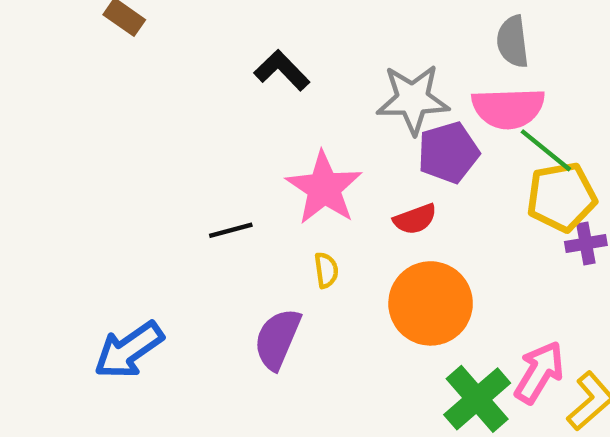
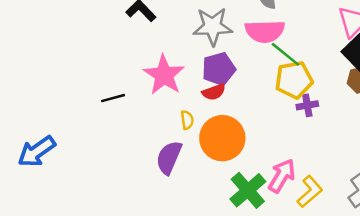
purple pentagon: (448, 153) -> (219, 69), moved
yellow semicircle: (326, 270) -> (187, 120), moved
purple semicircle: (277, 339) -> (169, 158), moved
blue arrow: (129, 350) -> (37, 151), moved

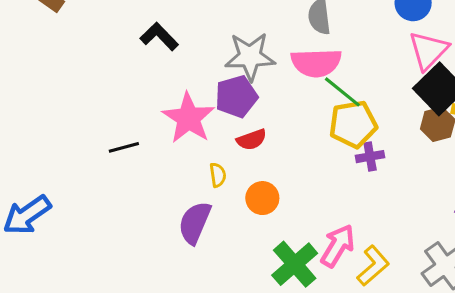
purple pentagon: (219, 69) -> (236, 97), moved
orange circle: (222, 138) -> (262, 198), size x0.6

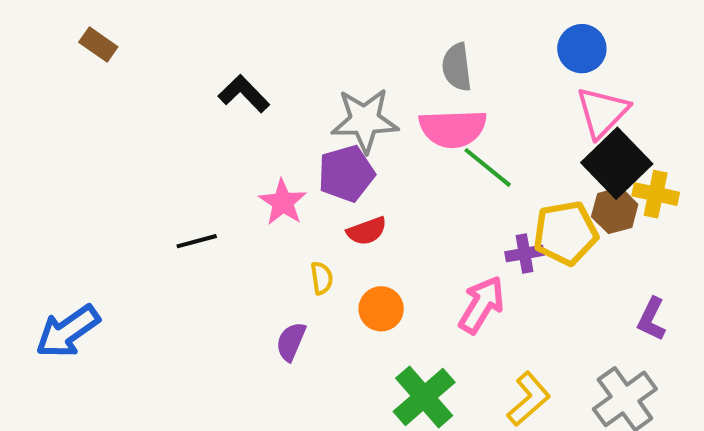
pink star: (189, 118) -> (283, 202), size x0.7
yellow pentagon: (353, 124) -> (565, 233), moved
purple semicircle: (195, 223) -> (291, 342), size x0.7
pink arrow: (338, 246) -> (481, 305), moved

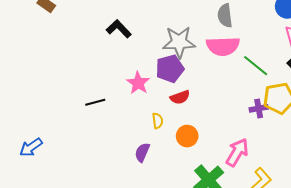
green line: (488, 167) -> (256, 66), moved
pink arrow: (481, 305) -> (237, 152), moved
blue arrow: (68, 331) -> (31, 147), size x0.7

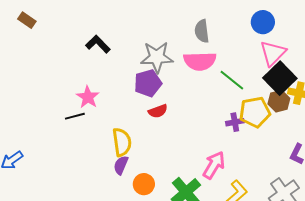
pink star: (138, 83) -> (88, 97), moved
yellow semicircle: (158, 121) -> (122, 142), moved, size x1.8
orange circle: (187, 136) -> (144, 184), moved

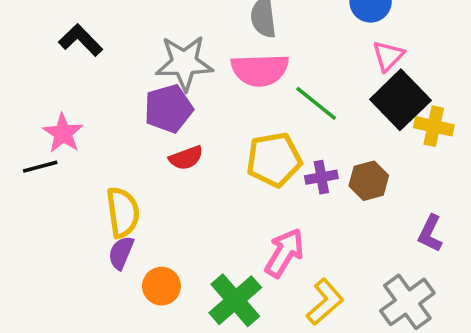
pink triangle: (273, 53) -> (388, 56), size x0.7
brown hexagon: (279, 101) -> (369, 181), moved
yellow pentagon: (255, 112) -> (274, 160), moved

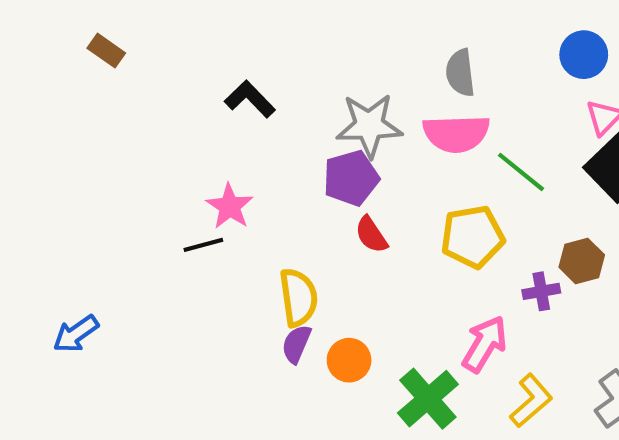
red semicircle: (186, 158) -> (371, 235), turned 76
purple cross: (321, 177) -> (541, 291), moved
orange circle: (161, 286) -> (349, 360), moved

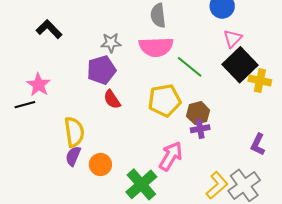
gray star: (369, 125) -> (111, 43), size x0.6
brown hexagon: (582, 261) -> (198, 113), moved
yellow L-shape: (531, 401) -> (217, 185), moved

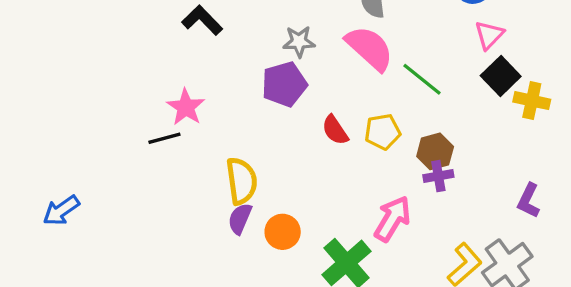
pink semicircle: (156, 47) -> (369, 48), turned -136
black square: (240, 65) -> (501, 76), size x0.7
red semicircle: (112, 99) -> (335, 130), moved
yellow pentagon: (164, 100) -> (383, 132), size x0.7

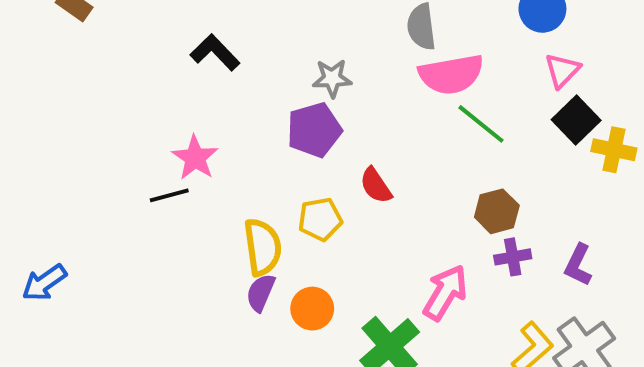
pink semicircle: (369, 48) -> (451, 74), moved, turned 128
yellow pentagon: (383, 132) -> (320, 219), moved
purple cross: (438, 176) -> (513, 257), moved
purple L-shape: (529, 201) -> (578, 265), moved

